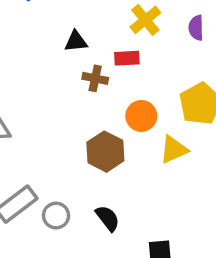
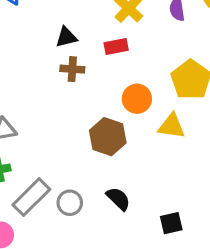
brown cross: (95, 78) -> (72, 69), moved
yellow triangle: (174, 150) -> (172, 126), turned 40

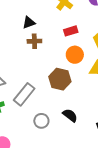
red rectangle: (116, 46) -> (71, 31), moved
gray rectangle: (31, 197) -> (24, 94), moved

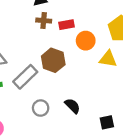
red rectangle: (71, 31) -> (67, 25), moved
brown hexagon: (60, 79) -> (53, 60), moved

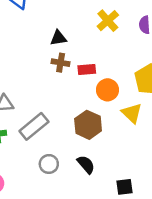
yellow triangle: (108, 59) -> (132, 113), turned 30
brown hexagon: (53, 60) -> (88, 125), moved

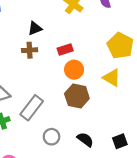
brown cross: (61, 63) -> (30, 50), moved
orange circle: (107, 90) -> (74, 70), moved
black semicircle: (86, 164) -> (85, 140), moved

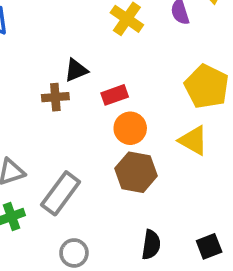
black triangle: (35, 28) -> (76, 70), moved
gray circle: (52, 137) -> (74, 253), moved
black semicircle: (85, 140) -> (151, 245), turned 63

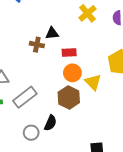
yellow triangle: (193, 140) -> (93, 82), moved
black semicircle: (151, 245) -> (50, 123), moved
gray circle: (74, 253) -> (31, 133), moved

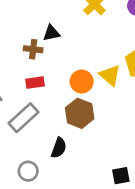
red rectangle: (69, 52) -> (35, 83), moved
yellow triangle: (93, 82) -> (110, 75), moved
gray circle: (31, 133) -> (28, 171), moved

